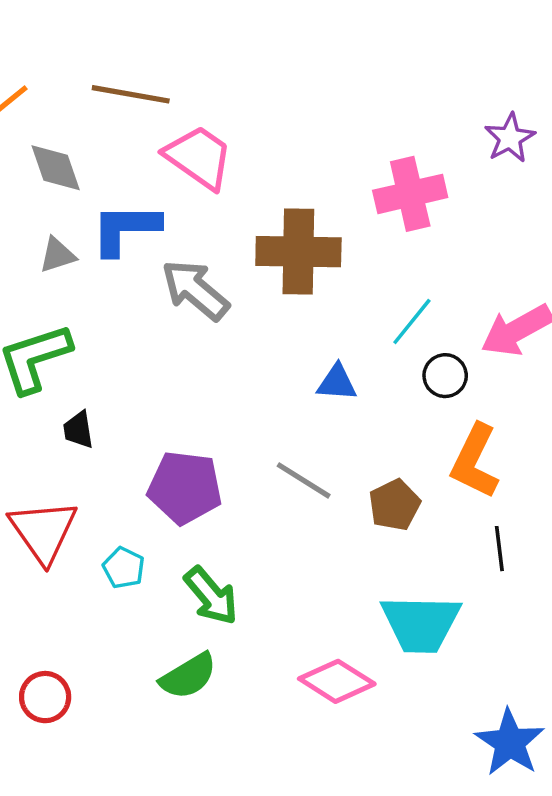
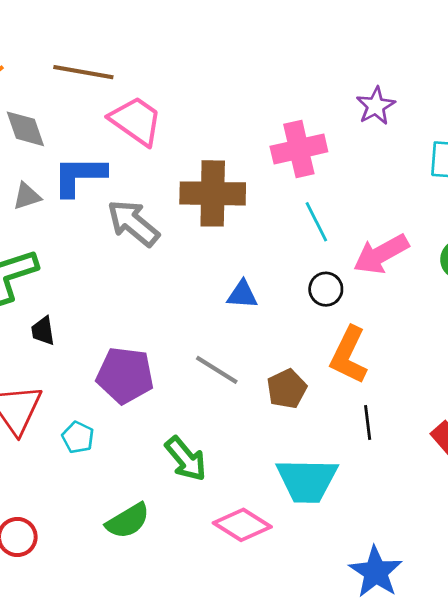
cyan line: (412, 321) -> (316, 222), moved, turned -66
green arrow: (211, 596) -> (186, 459), moved

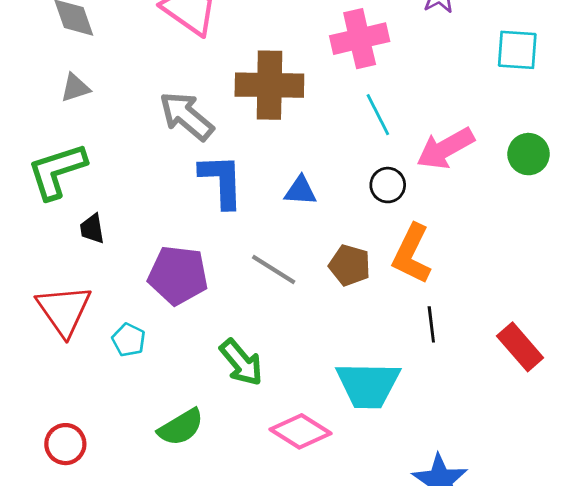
blue L-shape: (79, 176) -> (222, 181), moved, turned 88
brown pentagon: (287, 389) -> (350, 265), moved, turned -30

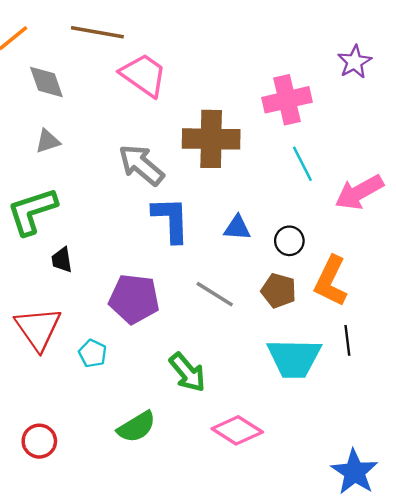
black circle: (388, 185) -> (289, 241), moved
cyan trapezoid: (368, 385) -> (294, 358), moved

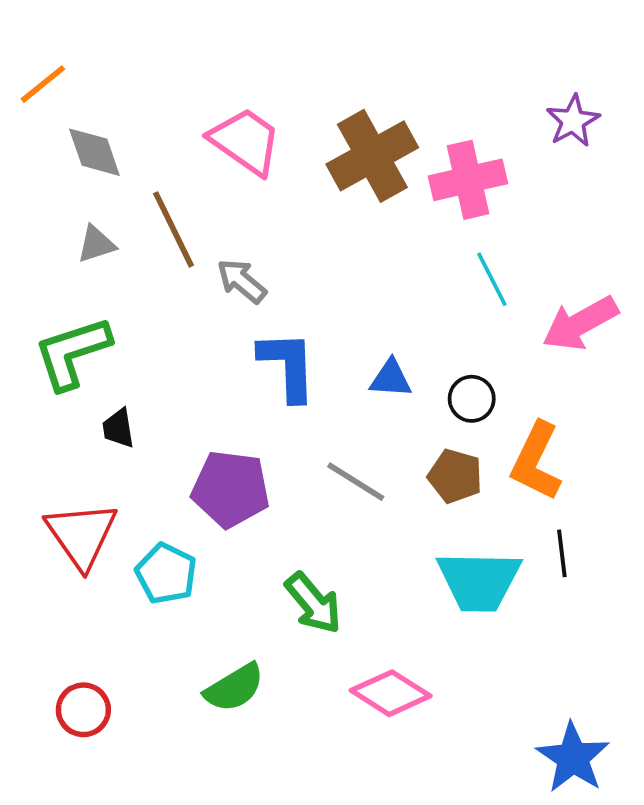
brown line: (97, 32) -> (174, 229), moved, turned 54
brown cross: (211, 139) -> (372, 156), moved, turned -30
gray arrow: (141, 165) -> (242, 281), size x0.7
cyan pentagon: (93, 353) -> (166, 574), size x1.4

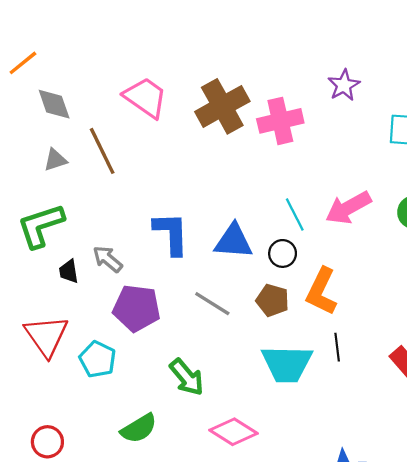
cyan line: (492, 279) -> (295, 214), moved
gray arrow: (242, 281) -> (108, 259), moved
blue triangle: (391, 379) -> (234, 241), size x1.5

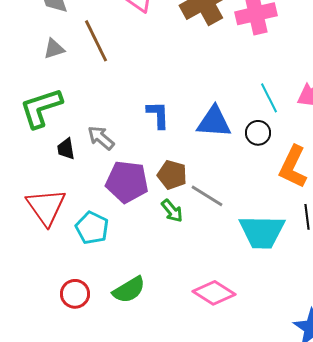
blue L-shape: (171, 233) -> (158, 115), size x0.7
brown pentagon: (273, 300) -> (172, 175), moved
gray line: (212, 304) -> (207, 196), moved
green arrow: (187, 377) -> (172, 211), moved, size x0.7
red circle: (47, 442) -> (75, 294), moved

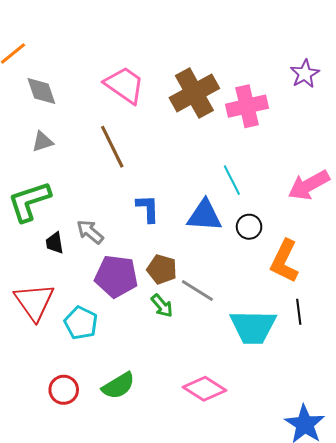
brown line: (96, 41) -> (112, 147), moved
cyan line: (269, 98) -> (232, 180), moved

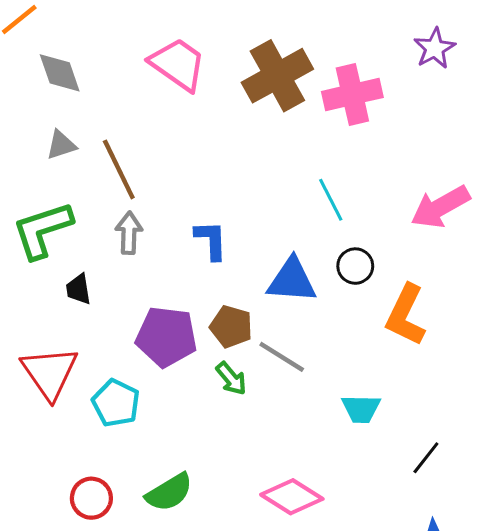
brown line: (112, 147) -> (119, 169), moved
blue triangle: (204, 216) -> (292, 280), moved
gray arrow: (90, 232) -> (129, 233), moved, turned 52
black line: (299, 312) -> (426, 458), moved, turned 45
cyan trapezoid: (253, 327) -> (361, 409), size x0.6

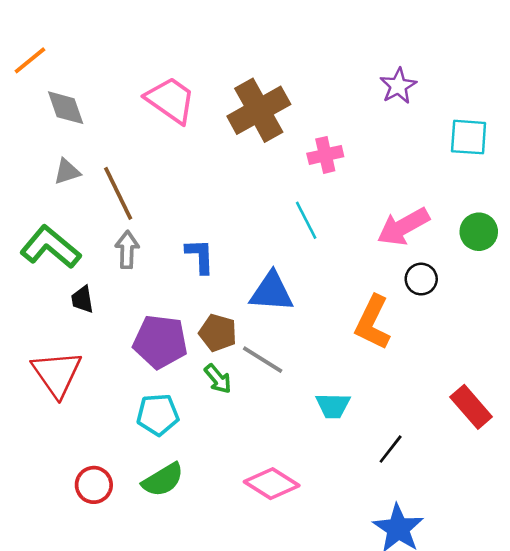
pink cross: (352, 94) -> (325, 155), moved, size x0.7
green L-shape: (42, 230) -> (50, 247), turned 58
black circle: (355, 266) -> (421, 279), moved
cyan pentagon: (116, 403) -> (158, 415), moved, turned -30

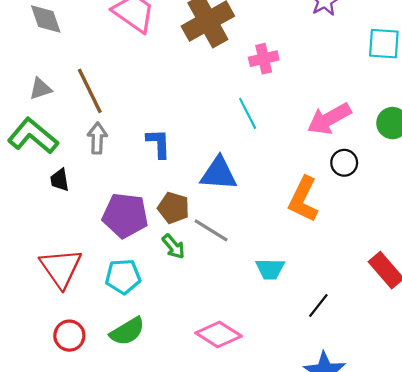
gray triangle: (67, 172) -> (40, 89), moved
red triangle: (57, 374) -> (61, 268), moved

